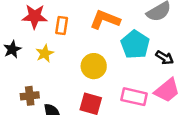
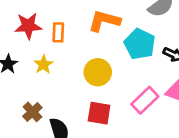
brown cross: (30, 96) -> (32, 112), turned -30
pink rectangle: (134, 97) -> (145, 100), turned -50

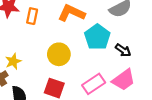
yellow star: (43, 64) -> (13, 61), moved

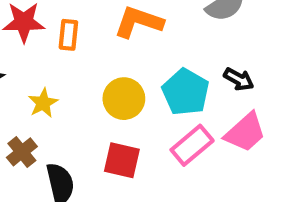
cyan pentagon: (97, 37) -> (186, 92), moved
yellow star: (13, 61) -> (43, 103), moved

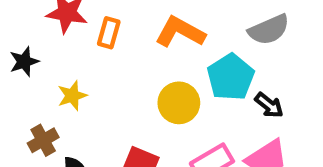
cyan pentagon: (186, 92) -> (231, 77), moved
yellow circle: (124, 99) -> (179, 103), moved

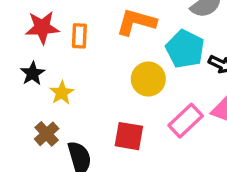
black star: (24, 62) -> (33, 73), moved

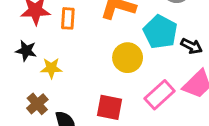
black star: (33, 73) -> (26, 51), turned -30
yellow star: (62, 93) -> (51, 68), turned 30

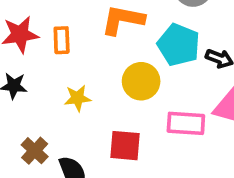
yellow star: (51, 68) -> (78, 98), moved
pink rectangle: (160, 95) -> (186, 123), turned 52

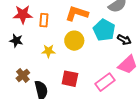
yellow circle: (141, 81) -> (74, 41), moved
pink rectangle: (186, 123) -> (105, 82), moved, turned -48

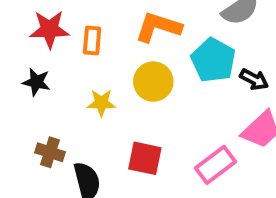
brown cross: (23, 75) -> (50, 152), turned -32

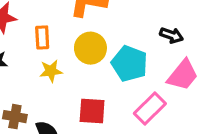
orange rectangle: (92, 41) -> (42, 37), moved
cyan pentagon: (213, 60) -> (129, 64), moved

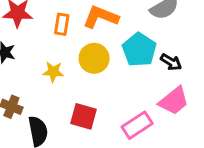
orange rectangle: (42, 37) -> (62, 24), moved
cyan pentagon: (129, 64) -> (139, 50), moved

